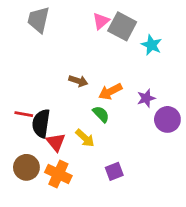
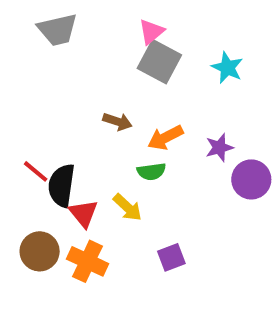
gray trapezoid: (38, 20) -> (58, 30), turned -116
gray square: (122, 26) -> (159, 62), moved
red line: (24, 114) -> (36, 171), turned 30
green semicircle: (101, 114) -> (151, 171), turned 126

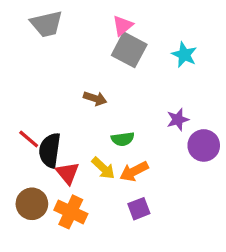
orange arrow: (165, 138) -> (134, 171), moved

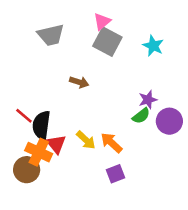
gray trapezoid: (46, 24) -> (51, 35), moved
green semicircle: (123, 139) -> (141, 116), moved, turned -30
orange arrow: (134, 171) -> (111, 143), turned 70
orange cross: (71, 212) -> (39, 152), moved

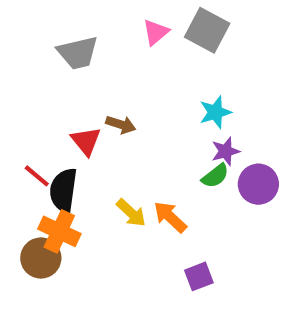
gray square: (107, 42) -> (207, 30), moved
cyan star: (153, 46) -> (215, 112), moved, turned 30
red triangle: (56, 144) -> (86, 141), moved
purple square: (116, 174) -> (199, 276), moved

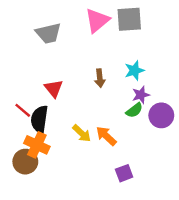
gray square: (207, 30) -> (129, 19), turned -32
pink triangle: (156, 32) -> (97, 20), size x1.5
brown arrow: (121, 125) -> (100, 78), moved, turned 66

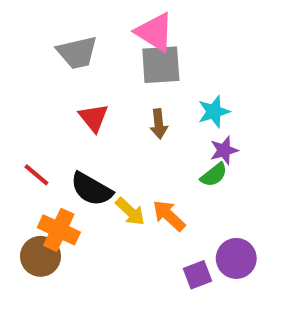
gray square: (129, 19) -> (161, 65), moved
pink triangle: (97, 20) -> (155, 32), turned -48
red triangle: (54, 88) -> (94, 118), moved
purple circle: (161, 115) -> (236, 258), moved
black semicircle: (39, 119) -> (91, 189), moved, turned -68

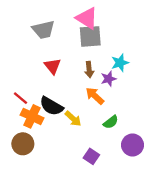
purple star: (224, 150) -> (109, 79), moved
green semicircle: (214, 175) -> (111, 122), moved
orange arrow: (169, 216) -> (95, 96), moved
orange cross: (59, 230) -> (32, 116), moved
purple square: (197, 275) -> (91, 156), moved, turned -35

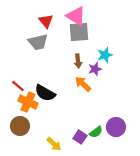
gray trapezoid: (43, 30) -> (38, 42), moved
red triangle: (53, 66) -> (46, 21), moved
yellow arrow: (73, 119) -> (54, 144), moved
green semicircle: (111, 122) -> (96, 132), moved

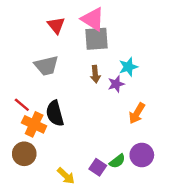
gray trapezoid: (38, 42) -> (46, 66), moved
orange arrow: (83, 84) -> (137, 113), moved, turned -102
black semicircle: (45, 93) -> (55, 113), turned 45

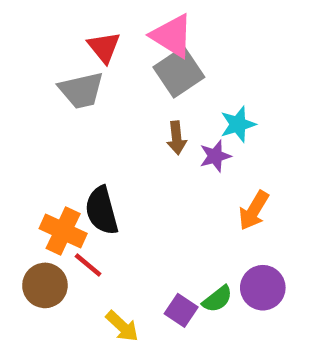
gray square: (96, 39) -> (179, 72), turned -30
gray trapezoid: (46, 66) -> (81, 90), moved
red line: (22, 105) -> (88, 265), moved

